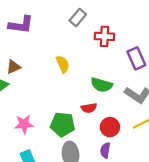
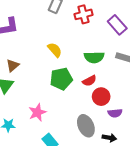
green pentagon: (63, 124) -> (61, 79), moved
red circle: (110, 127) -> (101, 97), moved
purple semicircle: (105, 150) -> (115, 113), turned -88

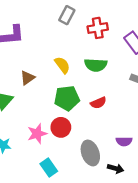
green semicircle: (94, 57) -> (96, 65), moved
brown triangle: (13, 65) -> (27, 78), moved
red circle: (101, 97) -> (61, 127), moved

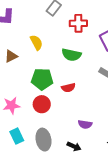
yellow semicircle: (62, 65) -> (36, 42), moved
red circle: (61, 127) -> (42, 104), moved
gray ellipse: (90, 153) -> (43, 140), moved

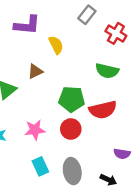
red cross: (78, 23) -> (116, 33), turned 30
yellow semicircle: (36, 42) -> (56, 45), moved
red semicircle: (68, 88) -> (103, 110), size x1.6

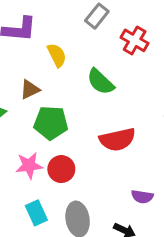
green semicircle: (107, 71) -> (101, 82), moved, turned 30
green pentagon: (72, 99) -> (51, 123), moved
red circle: (71, 129) -> (61, 169), moved

